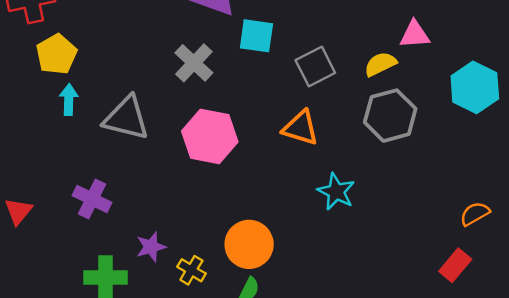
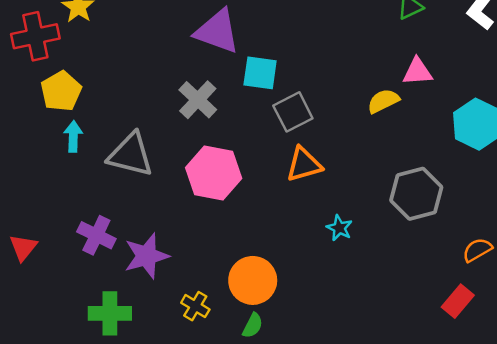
gray square: (315, 66) -> (293, 112), moved
gray hexagon: (390, 116) -> (416, 194), moved
orange triangle: (301, 128) -> (304, 164), turned -33
cyan star: (336, 192) -> (339, 228), size x0.7
purple star: (151, 247) -> (146, 256), moved, size x1.5

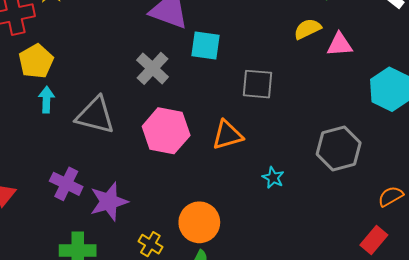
yellow semicircle: (383, 101) -> (307, 29), moved
gray square: (293, 112) -> (258, 84), moved, turned 32
orange triangle: (304, 164) -> (227, 135), moved

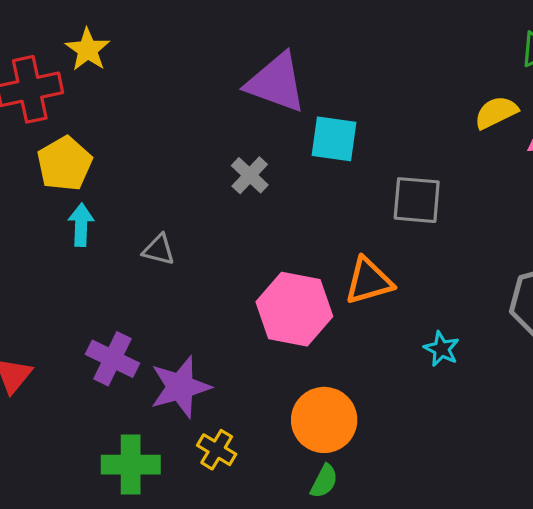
gray cross: (153, 68) -> (250, 175), size x0.7
gray triangle: (95, 115) -> (159, 250), size x0.5
pink hexagon: (166, 131) -> (294, 309), moved
yellow cross: (150, 244) -> (217, 450), moved

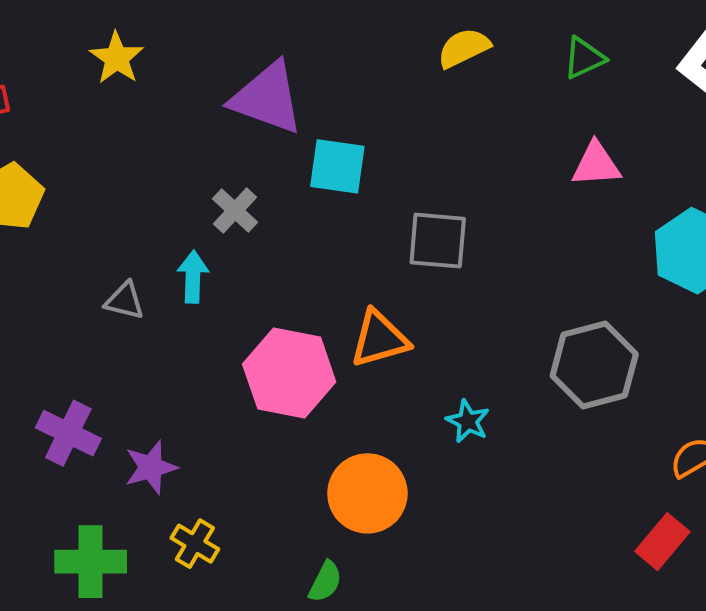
yellow star: (88, 50) -> (117, 58), moved
yellow semicircle: (496, 112) -> (464, 48), moved
cyan arrow: (81, 225) -> (193, 277), moved
purple star: (180, 387) -> (151, 467), size x0.7
orange circle: (324, 420) -> (367, 493), moved

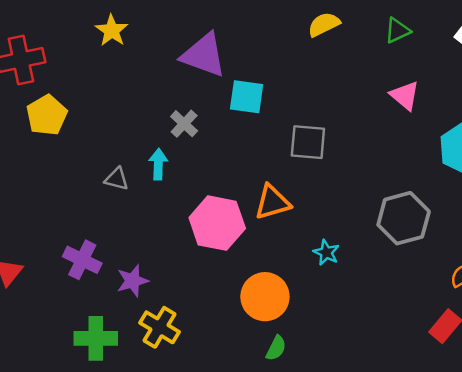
pink triangle: (596, 164) -> (405, 96), turned 44
yellow cross: (195, 544) -> (160, 327), size x1.4
green semicircle: (325, 582) -> (276, 348), moved

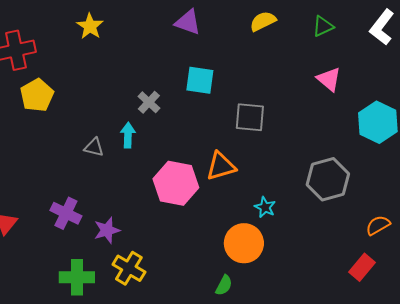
purple triangle: (204, 55) -> (188, 22), moved, size x0.7
orange circle: (265, 297) -> (244, 243), moved

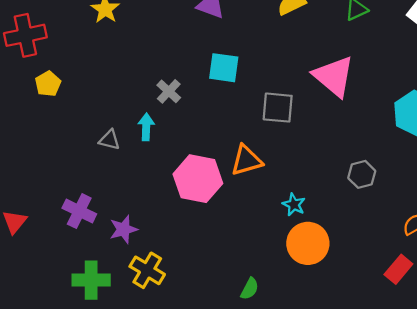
pink triangle: (329, 79) -> (334, 76), moved, size x1.6
yellow pentagon: (37, 95) -> (48, 84), size x0.7
gray hexagon: (328, 179) -> (362, 174), size x0.6
orange circle: (244, 243) -> (308, 243), moved

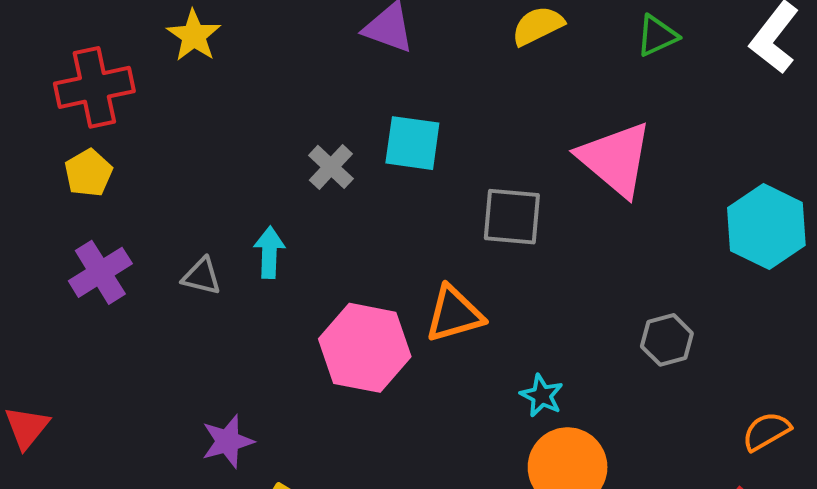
red cross: (25, 35) -> (94, 87), moved
gray cross: (169, 91) -> (331, 167), moved
purple cross: (79, 211) -> (100, 272), moved, turned 32

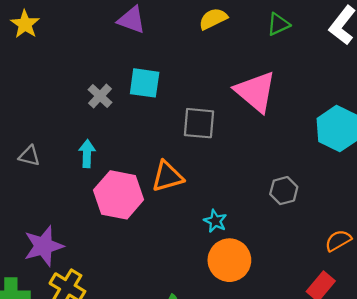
cyan arrow: (269, 252) -> (87, 154), moved
purple star: (228, 441) -> (43, 246), size x1.4

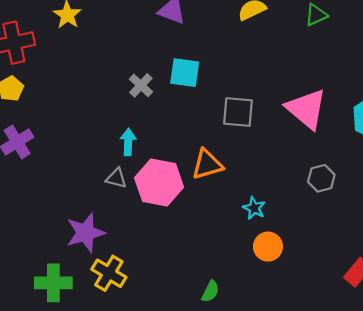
pink triangle: (255, 92) -> (306, 109), moved
gray triangle: (29, 156) -> (116, 178), moved
orange circle: (229, 260) -> (268, 247), size x0.7

